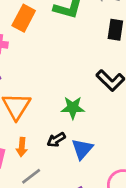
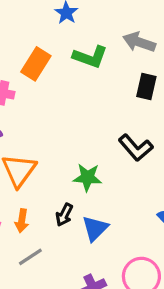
black arrow: (56, 140) -> (64, 215), turned -36

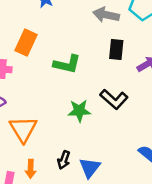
green L-shape: (90, 57) -> (67, 64), moved
green star: (87, 177) -> (79, 111), moved

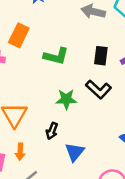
black rectangle: (116, 49) -> (101, 56), moved
black arrow: (64, 160) -> (52, 131), moved

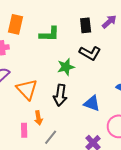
black arrow: (52, 131) -> (60, 95), size x1.5
blue triangle: (75, 152) -> (92, 103), moved, turned -36

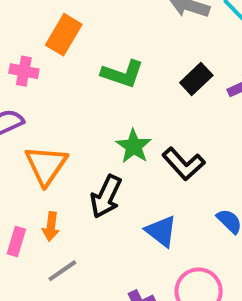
black rectangle: (86, 25) -> (196, 79), turned 35
black L-shape: (90, 53) -> (184, 164), moved
green star: (66, 67) -> (134, 146), turned 30

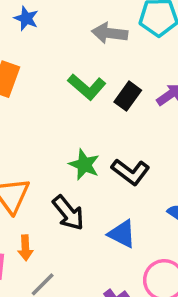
green L-shape: (122, 74) -> (87, 87), moved, turned 33
black arrow: (106, 197) -> (68, 213), turned -54

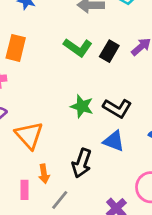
black arrow: (68, 213) -> (82, 163), moved, turned 64
blue triangle: (122, 234) -> (114, 141), moved

